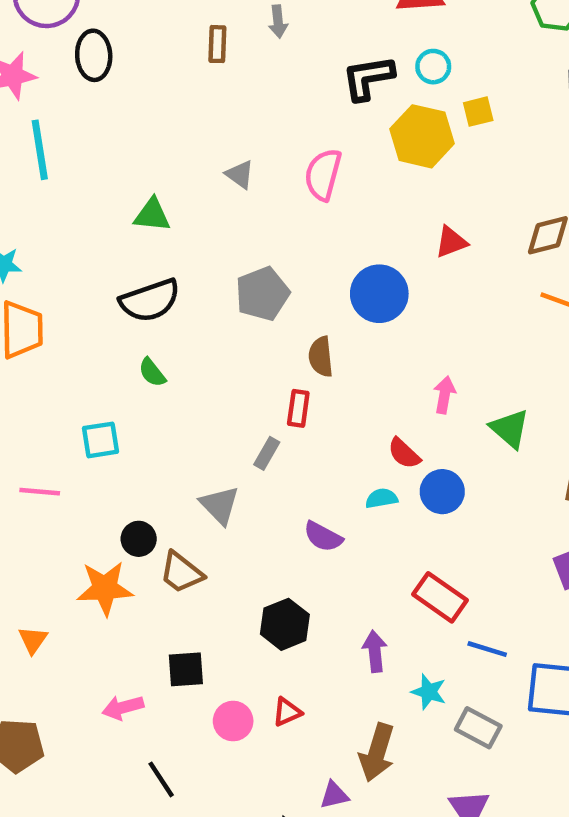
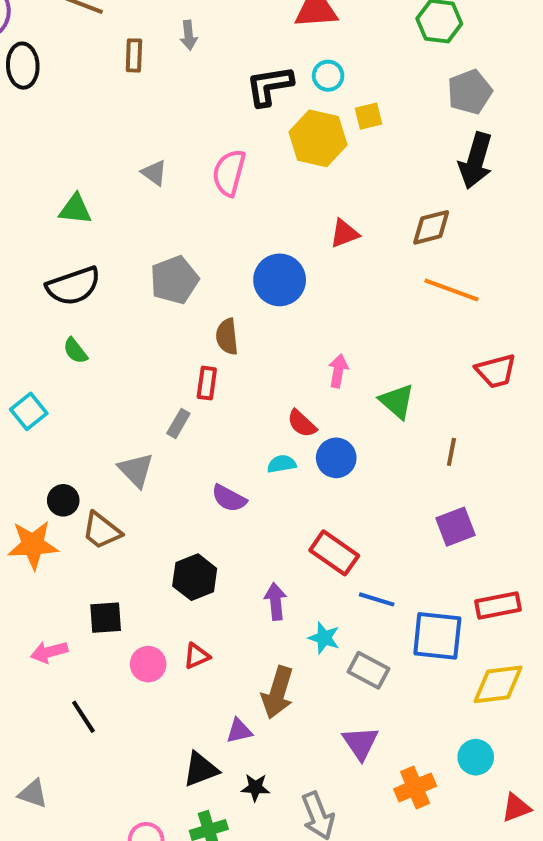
cyan square: (100, 440) -> (29, 411), turned -30

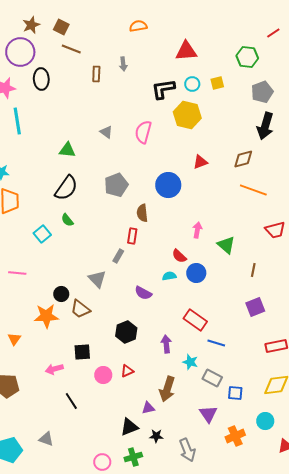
yellow square: (369, 116) -> (217, 83), moved
black semicircle: (73, 286) -> (66, 188), turned -36
cyan square: (29, 411) -> (42, 234), moved
blue square: (437, 636) -> (235, 393), moved, size x0.6

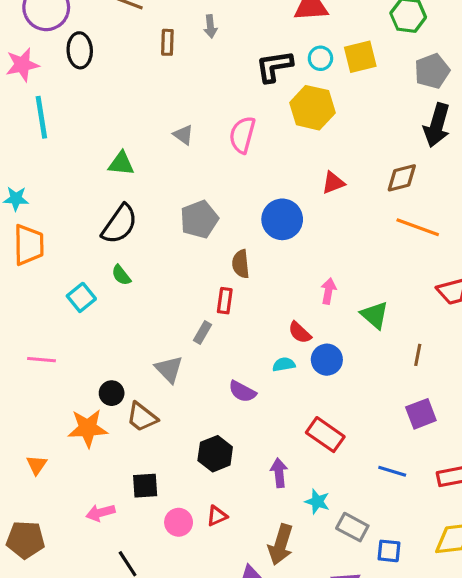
yellow square: (217, 83) -> (360, 57), size x1.5
blue line: (216, 343) -> (392, 471), moved

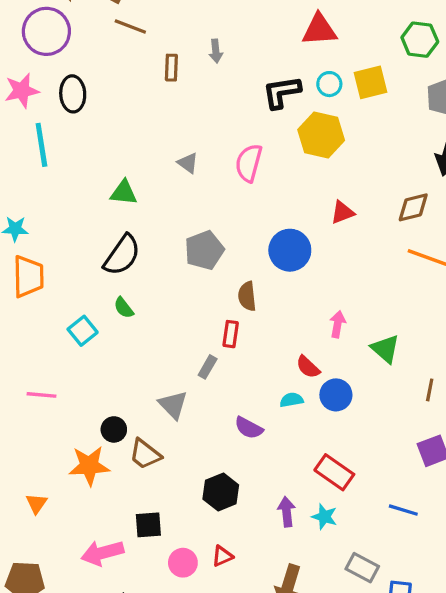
black ellipse: (80, 50) -> (73, 94), moved
cyan star: (317, 502) -> (324, 517), moved
pink arrow: (100, 513) -> (102, 553), size x1.4

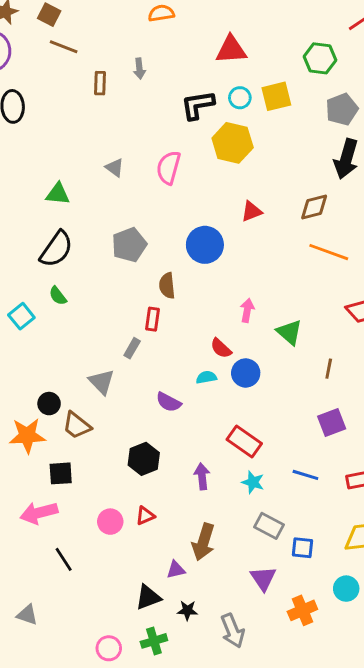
cyan star: (324, 517) -> (253, 482), moved
black square: (148, 525) -> (61, 473), moved

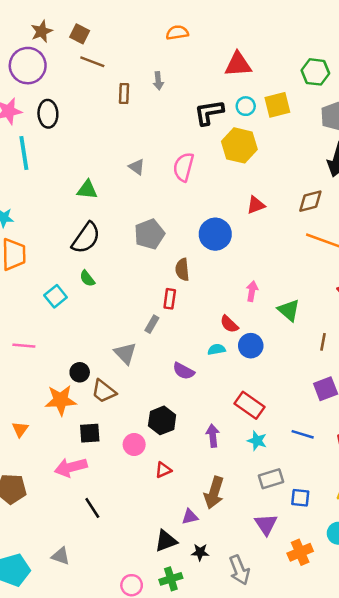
pink circle: (110, 522) -> (134, 445), moved
gray rectangle: (269, 526) -> (271, 479), turned -45

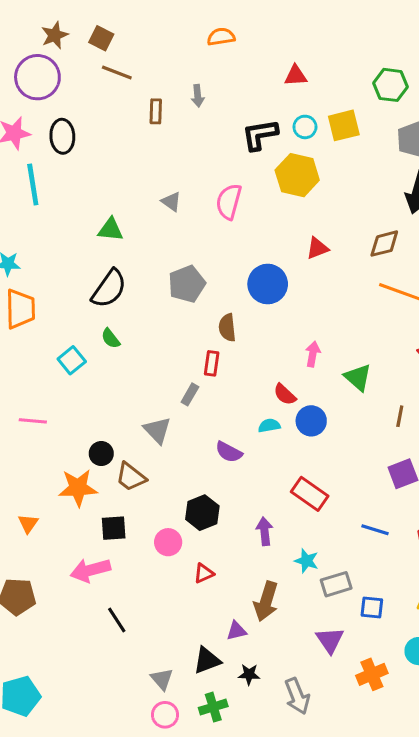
red triangle: (238, 64) -> (296, 76), size x0.7
cyan star: (257, 441) -> (307, 561), moved
gray triangle: (61, 556) -> (162, 679), moved, turned 30

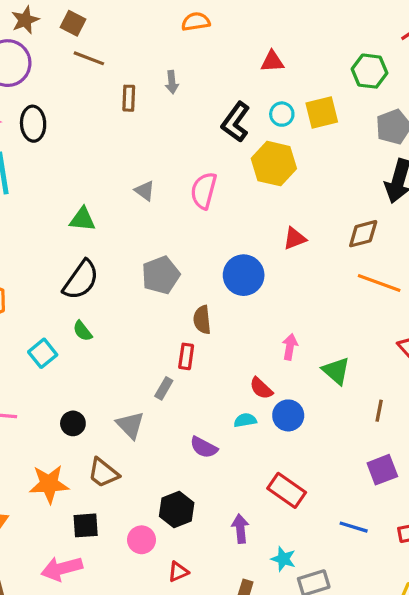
black L-shape: (260, 135) -> (236, 122), turned -45
black circle: (101, 454) -> (73, 423), moved

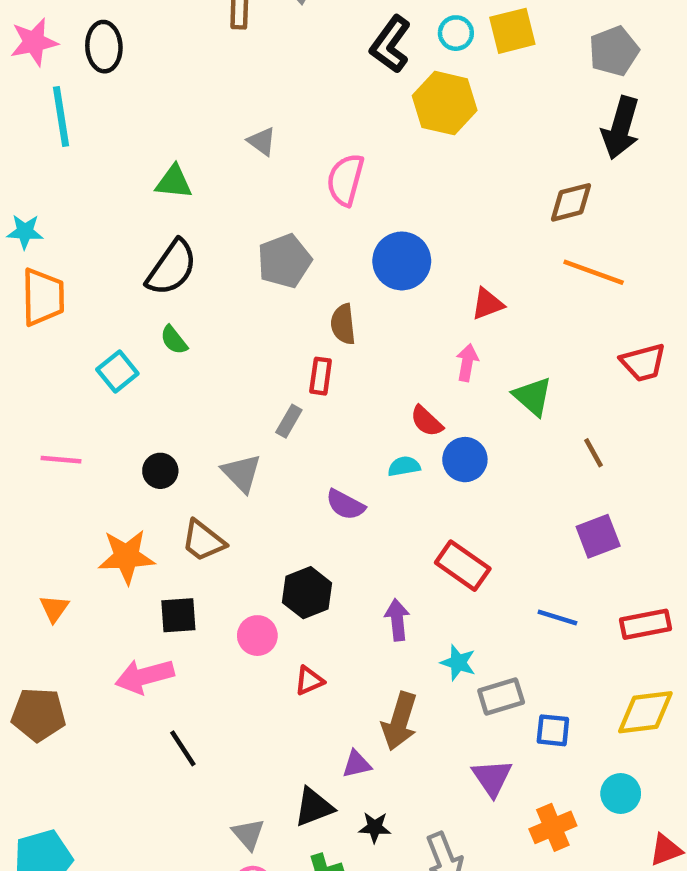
pink semicircle: (204, 191) -> (345, 180), moved
red triangle: (295, 238) -> (488, 304), moved
brown line: (379, 411) -> (594, 453), turned -40

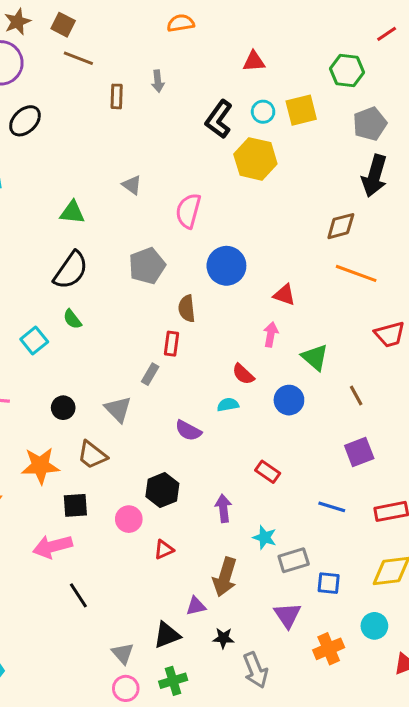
black ellipse: (104, 47) -> (25, 121), turned 48
red triangle: (488, 304) -> (284, 295), turned 40
blue circle: (465, 460) -> (289, 400), moved
red rectangle: (463, 566) -> (268, 472), size x0.7
black star: (375, 827) -> (223, 638), moved

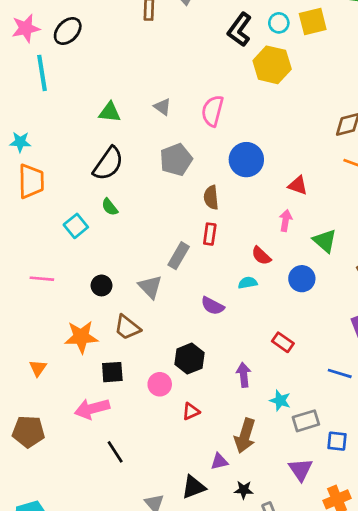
gray triangle: (132, 185) -> (162, 107), moved
red rectangle: (171, 344) -> (210, 234), moved
gray rectangle: (150, 374) -> (179, 256), size x1.4

